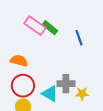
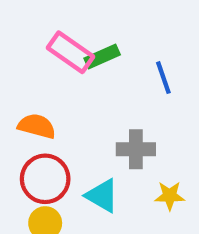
green rectangle: (50, 28) -> (102, 56), turned -63
gray cross: (66, 84) -> (136, 149), moved

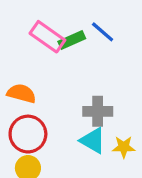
blue line: (163, 78) -> (103, 32), moved, turned -30
cyan triangle: (102, 196) -> (93, 141), moved

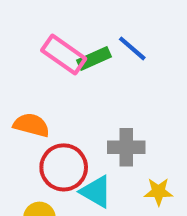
red circle: (28, 134) -> (64, 167), moved
cyan triangle: (93, 141) -> (96, 192), moved

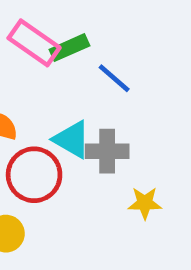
blue line: (132, 48) -> (114, 78), moved
cyan triangle: (96, 192) -> (72, 139), moved

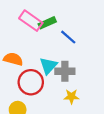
cyan triangle: (72, 139) -> (48, 66), turned 42
yellow star: (145, 203) -> (72, 97), moved

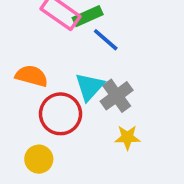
blue line: (68, 37) -> (106, 40), moved
gray cross: (65, 71) -> (117, 96), turned -36

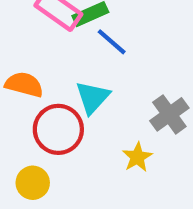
gray cross: (117, 96) -> (169, 114), moved
yellow star: (127, 137) -> (137, 157), turned -30

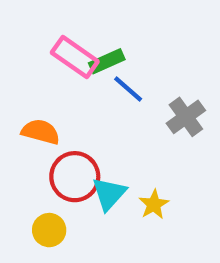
cyan triangle: (92, 97) -> (109, 194), moved
gray cross: (169, 114) -> (186, 117), moved

